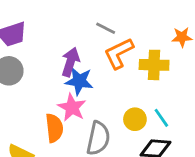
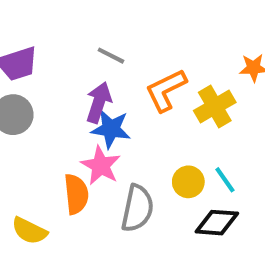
gray line: (106, 28) -> (111, 56), moved
yellow cross: (154, 65) -> (215, 106), turned -32

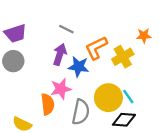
blue star: (111, 129) -> (79, 67), moved
pink star: (101, 166) -> (61, 89), turned 30
yellow circle: (188, 182) -> (108, 98), size x1.6

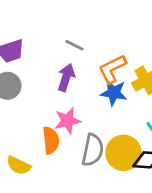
blue star: (79, 67) -> (114, 93), moved
yellow circle: (108, 98) -> (123, 153), moved

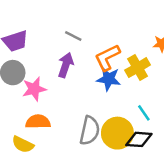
pink star: (68, 121) -> (34, 89), moved
orange semicircle: (51, 140) -> (38, 122), moved, turned -85

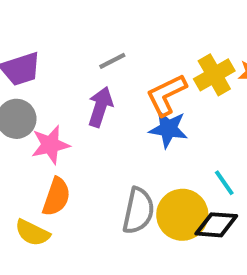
gray line: (73, 36) -> (112, 61), turned -54
yellow cross: (138, 68) -> (214, 75), moved
orange semicircle: (38, 122) -> (56, 197), turned 110

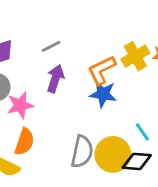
gray line: (112, 61) -> (51, 46), moved

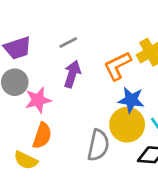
blue star: (103, 94) -> (131, 100), moved
yellow circle: (113, 154) -> (127, 125), moved

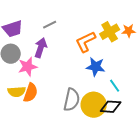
purple arrow: (72, 74) -> (41, 48), moved
yellow circle: (127, 125) -> (94, 105), moved
yellow semicircle: (26, 160) -> (17, 92), moved, turned -30

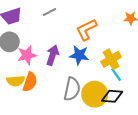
yellow cross: (110, 32) -> (111, 59), moved
purple arrow: (41, 48) -> (53, 55), moved
blue star: (96, 67) -> (79, 55), moved

